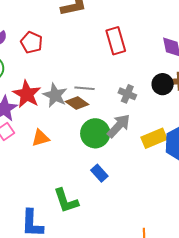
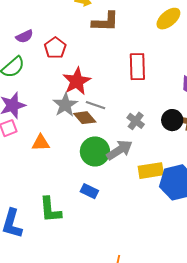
red star: (27, 94) -> (77, 81), moved
blue rectangle: (99, 173) -> (89, 191), turned -36

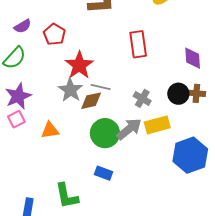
brown diamond: (85, 118) -> (91, 101), turned -55
yellow rectangle: (151, 171) -> (157, 125), moved

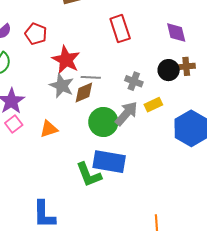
yellow rectangle: (157, 125) -> (153, 105), size x0.7
blue rectangle: (104, 173) -> (109, 162), size x1.8
green L-shape: (67, 196) -> (89, 175), moved

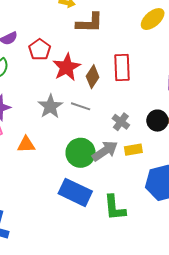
red star: (66, 60) -> (67, 67), moved
brown diamond: (84, 93) -> (93, 77), moved, turned -50
green L-shape: (89, 175) -> (115, 208), moved

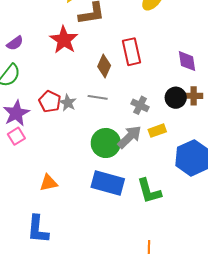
red pentagon: (40, 50) -> (50, 102), moved
red star: (67, 67) -> (64, 40), moved
gray star: (50, 106) -> (68, 103), size x0.7
orange triangle: (26, 145) -> (49, 183), moved

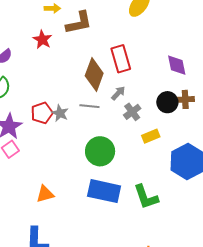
red star: (64, 40) -> (42, 40), moved, size x0.7
brown diamond: (104, 66) -> (94, 74), size x1.4
red pentagon: (50, 102) -> (42, 113), turned 30
gray cross: (140, 105) -> (132, 112), turned 30
gray arrow: (130, 137) -> (118, 93), moved, size x0.6

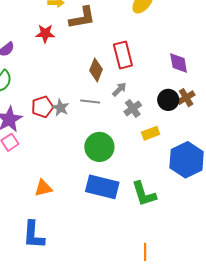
red star: (42, 40) -> (45, 34), turned -30
brown diamond: (94, 74) -> (96, 70), size x0.7
brown cross: (185, 99) -> (186, 98), turned -30

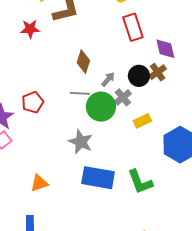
red rectangle: (123, 55) -> (133, 27), moved
brown cross: (186, 98) -> (158, 72), moved
black circle: (168, 100) -> (139, 76), moved
gray star: (61, 108) -> (81, 142), moved, size x1.4
green circle: (99, 147) -> (101, 107), moved

